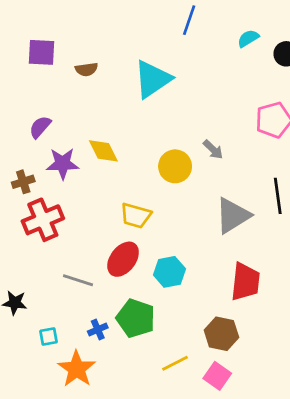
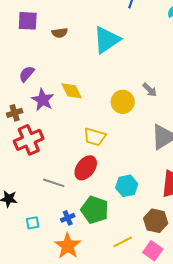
purple star: (63, 164) -> (43, 100), turned 30
cyan hexagon: (169, 272) -> (127, 186), moved
orange star: (77, 369) -> (68, 246), moved

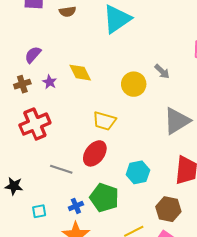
purple star: (43, 100) -> (50, 82), size x0.6
brown cross: (15, 113) -> (22, 84), moved

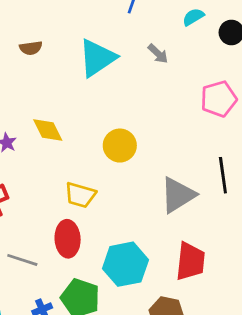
gray arrow: (162, 71) -> (158, 54), moved
red ellipse: (95, 153) -> (68, 239), turned -40
cyan hexagon: (138, 172) -> (125, 264), size x1.4

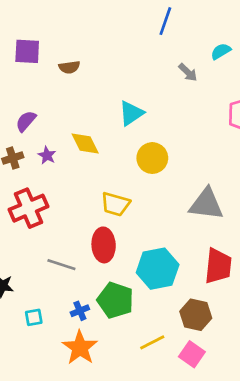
cyan semicircle: (193, 17) -> (221, 51), moved
cyan triangle: (97, 58) -> (131, 113), moved, size x0.7
gray triangle: (178, 195) -> (206, 204), turned 39

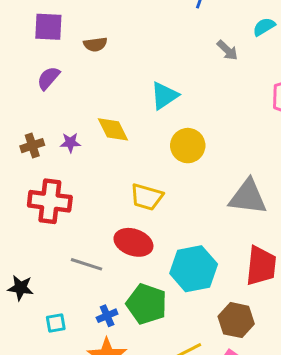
purple semicircle: (26, 121) -> (48, 78), moved
purple star: (47, 155) -> (70, 143), turned -30
red cross: (29, 208) -> (50, 201), turned 30
red ellipse: (104, 245) -> (133, 242), turned -68

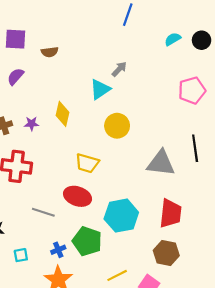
gray arrow: (227, 50) -> (119, 69), moved, turned -91
yellow diamond: (113, 129) -> (63, 114), turned 40
brown hexagon: (236, 320) -> (166, 253), moved

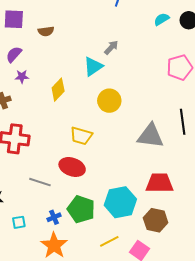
yellow diamond: (63, 114) -> (58, 90), turned 30
purple star: (32, 124) -> (22, 77), moved
red trapezoid: (171, 213) -> (160, 183), turned -96
cyan hexagon: (121, 216) -> (120, 202), moved

